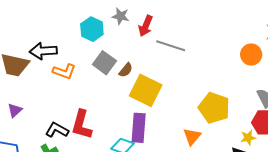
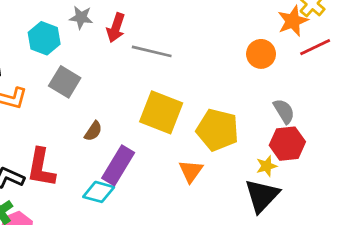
brown semicircle: (126, 70) -> (93, 131), moved
yellow square: (146, 90) -> (161, 112), moved
purple rectangle: (139, 128) -> (118, 165), turned 32

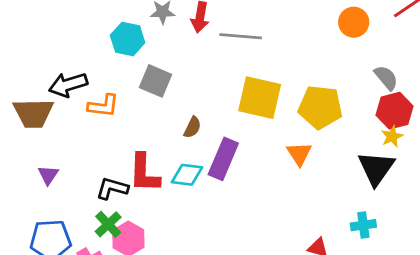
yellow star: (267, 166) -> (392, 136), moved
cyan diamond: (99, 192) -> (187, 175), moved

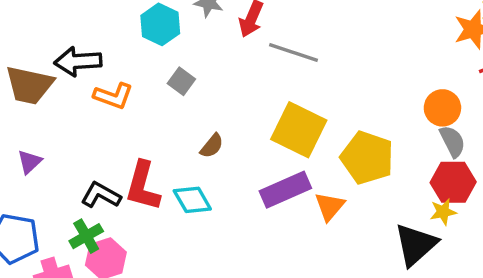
orange circle: (354, 22) -> (442, 108), moved
gray square: (155, 81) -> (181, 81), size x0.7
purple rectangle: (223, 159) -> (285, 190), moved, turned 30
cyan diamond: (187, 175) -> (192, 200), turned 40

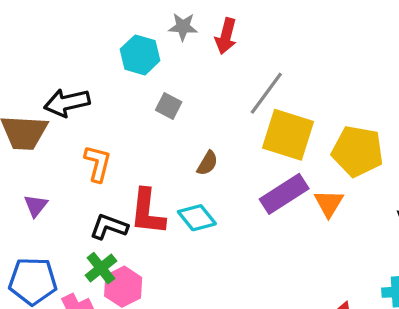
gray line: (293, 53) -> (266, 93), moved, turned -63
orange L-shape: (113, 96) -> (98, 163), moved, turned -87

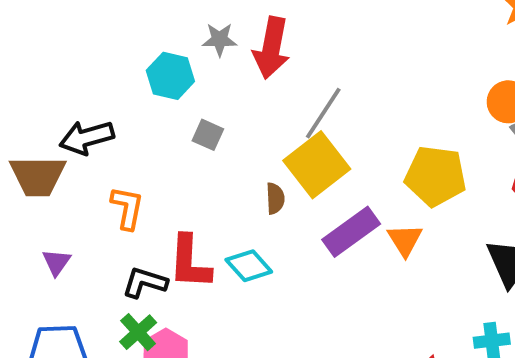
red arrow: (226, 36) -> (271, 48), size x1.4
yellow square: (288, 135) -> (317, 165), moved, turned 38
brown semicircle: (207, 163) -> (275, 198), moved, turned -30

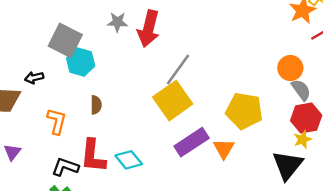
cyan hexagon: (170, 76) -> (81, 62), moved
gray square: (208, 135) -> (65, 40), moved, size x1.8
black arrow: (87, 138) -> (34, 78), size x0.6
brown semicircle: (275, 198) -> (96, 105), moved

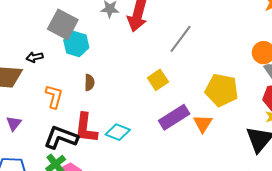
gray line: (178, 70) -> (181, 39), moved
yellow square: (173, 101) -> (158, 80), size x0.6
cyan diamond: (129, 160) -> (118, 132), turned -30
black L-shape: (65, 167) -> (61, 137), size x1.4

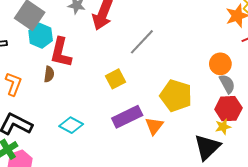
red L-shape: (86, 128) -> (61, 52), moved

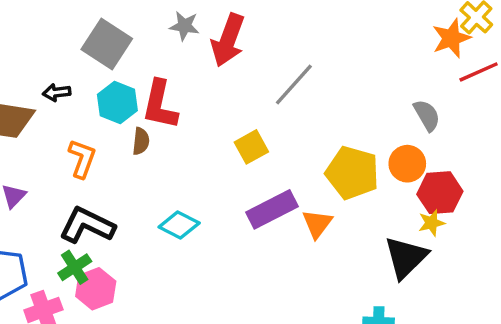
cyan hexagon: (41, 36) -> (117, 102), moved
orange circle: (220, 64) -> (407, 164), moved
gray semicircle: (227, 84) -> (427, 115), moved

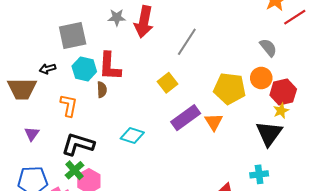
gray square: (107, 44) -> (73, 35), turned -36

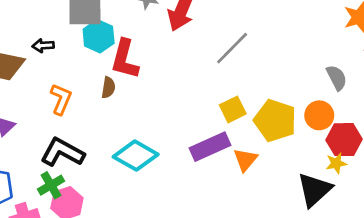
cyan hexagon: (84, 69) -> (99, 36), moved
yellow square: (168, 83) -> (233, 109), moved
cyan diamond: (132, 136) -> (136, 156), size x1.4

